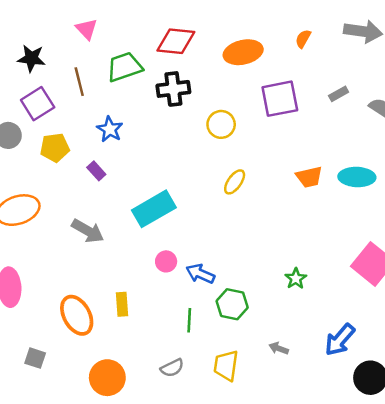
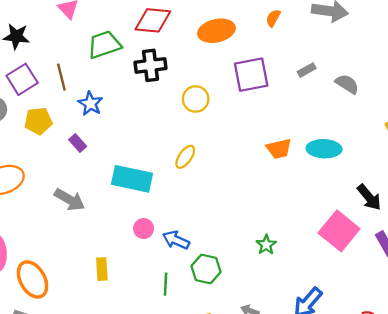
brown line: (79, 82) -> (61, 77), moved
yellow ellipse: (235, 182) -> (185, 157), moved
cyan rectangle: (154, 209) -> (132, 179), turned 42
orange ellipse: (77, 315) -> (33, 279), moved

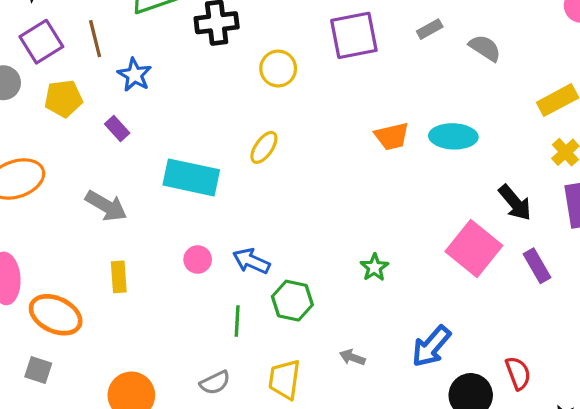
pink circle: (144, 229) -> (198, 260), moved
yellow rectangle: (102, 269) -> (119, 277), moved
orange ellipse: (33, 279) -> (56, 315), turned -36

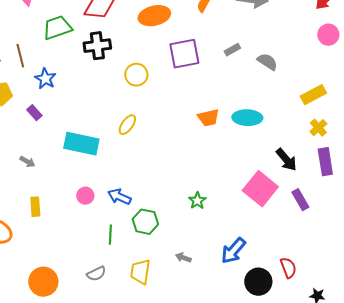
gray arrow: (106, 206) -> (27, 162), size x0.6

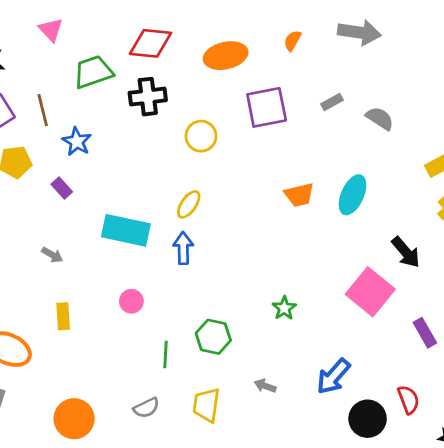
cyan ellipse: (247, 118) -> (353, 195), turned -68
blue arrow: (119, 197) -> (183, 248), moved, turned 65
purple rectangle: (300, 200) -> (425, 333), moved

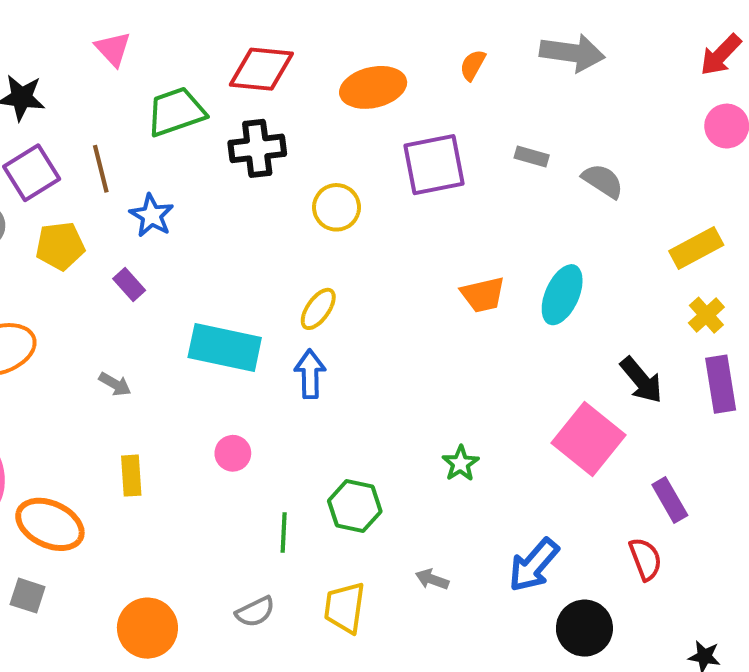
gray rectangle: (332, 102) -> (532, 157), turned 45
red semicircle: (408, 400) -> (645, 559), moved

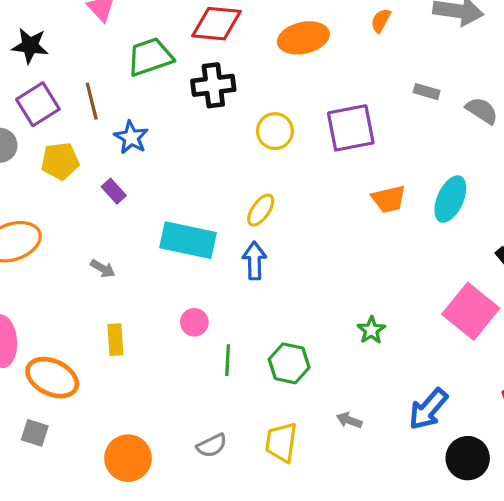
purple square: (434, 165) -> (351, 128), moved
green line: (284, 533) -> (228, 360), moved

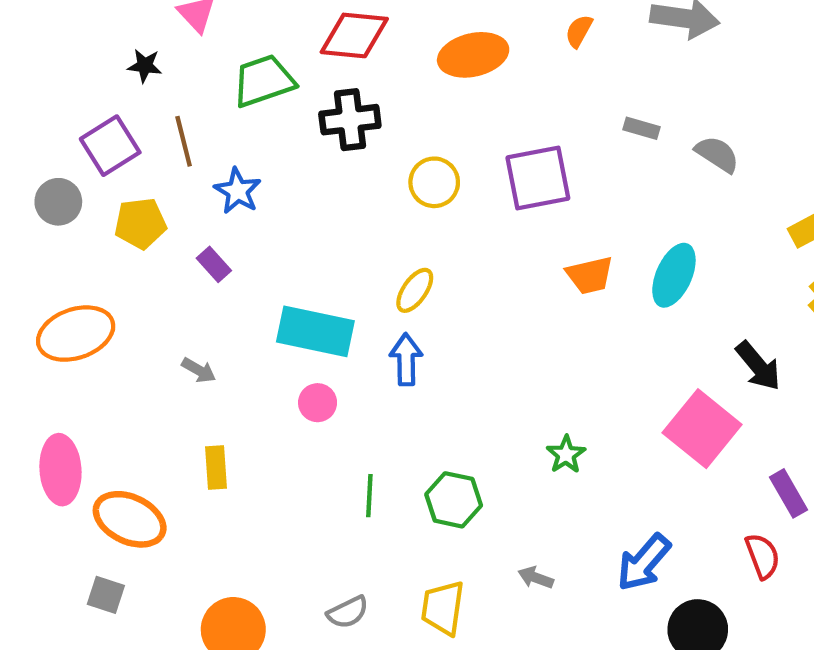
black star: (30, 46) -> (145, 66), moved, size x0.7
pink circle: (194, 322) -> (318, 403), moved

